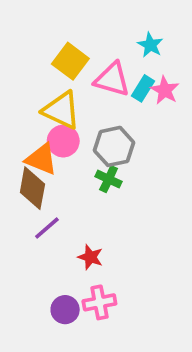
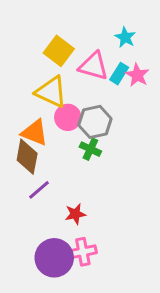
pink circle: (63, 141) -> (68, 117), moved
red star: (90, 257) -> (75, 214), turned -30
purple circle: (65, 310) -> (54, 258), size x1.6

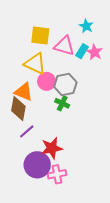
yellow square: (59, 51) -> (40, 35), turned -30
red star: (75, 214) -> (52, 148), size x1.5
purple circle: (54, 258) -> (37, 165), moved

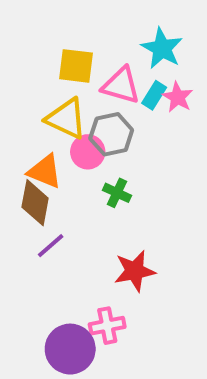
cyan star: (86, 26) -> (162, 48), size x1.5
gray hexagon: (65, 85) -> (111, 134), moved
red star: (52, 148) -> (135, 271), moved
purple circle: (37, 165) -> (70, 349), moved

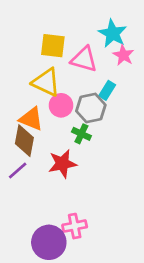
cyan rectangle: (154, 95) -> (107, 90), moved
pink star: (178, 97) -> (123, 55), moved
gray hexagon: (111, 134) -> (91, 108), moved
purple line: (51, 246) -> (18, 170), moved
red star: (135, 271) -> (62, 164), moved

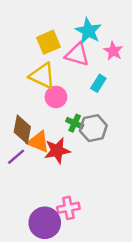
cyan star: (113, 33) -> (88, 31), moved
yellow square: (53, 46) -> (48, 42), turned -30
gray hexagon: (91, 108) -> (93, 128), moved
orange triangle: (31, 119) -> (38, 142), moved

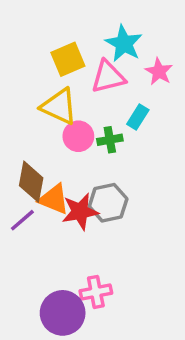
pink triangle: (77, 55) -> (108, 77), turned -30
green cross: (75, 123) -> (110, 140), moved, turned -35
gray hexagon: (93, 128) -> (108, 203), moved

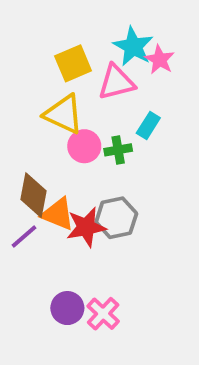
pink star: (159, 72) -> (160, 60), moved
pink cross: (96, 292) -> (103, 314), turned -36
purple circle: (63, 313) -> (67, 308), moved, size x0.7

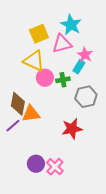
pink star: (160, 60) -> (85, 55), moved
orange triangle: (58, 214) -> (31, 114), turned -30
gray hexagon: (116, 218) -> (86, 97), moved
red star: (86, 227) -> (72, 129), moved

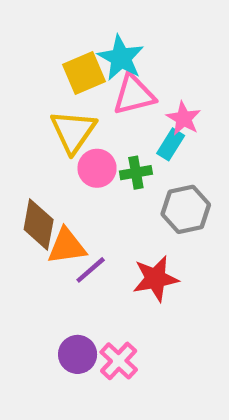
cyan star: (71, 25) -> (121, 58), moved
yellow triangle: (34, 61) -> (73, 131), turned 40
purple line: (13, 126) -> (91, 270), moved

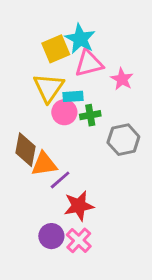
cyan rectangle: (171, 144) -> (73, 96), moved, turned 54
red star: (155, 279) -> (79, 206), moved

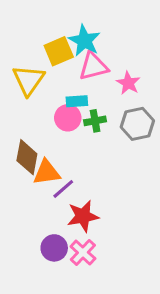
yellow triangle: (49, 88) -> (28, 80), moved
gray hexagon: (123, 140) -> (137, 124), moved

